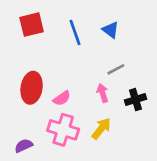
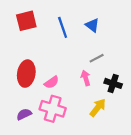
black cross: (136, 100) -> (113, 83), turned 35
yellow arrow: (101, 129) -> (98, 108), moved
purple semicircle: (24, 146) -> (24, 114), moved

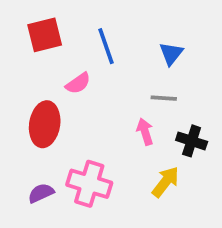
blue triangle: (92, 25) -> (171, 54), moved, turned 32
gray line: (97, 58) -> (164, 98), turned 32
pink semicircle: (52, 82) -> (78, 83), moved

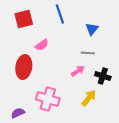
blue line: (106, 46) -> (60, 14), moved
pink arrow: (145, 132) -> (78, 71), turned 72
purple semicircle: (41, 193) -> (18, 113), moved

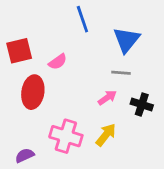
red square: (24, 19) -> (19, 51), moved
blue triangle: (92, 29) -> (127, 40), size x1.5
yellow arrow: (89, 98) -> (106, 135), moved

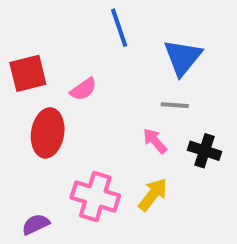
pink arrow: (107, 98) -> (155, 141), turned -96

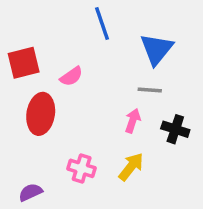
pink arrow: (155, 141) -> (133, 121), turned 60
pink cross: (95, 196) -> (82, 168), size x0.7

